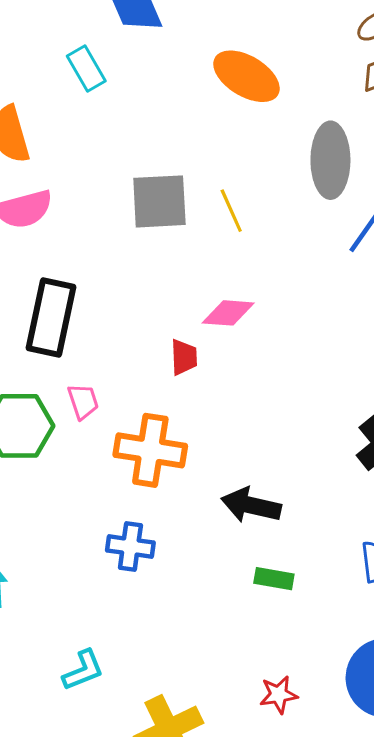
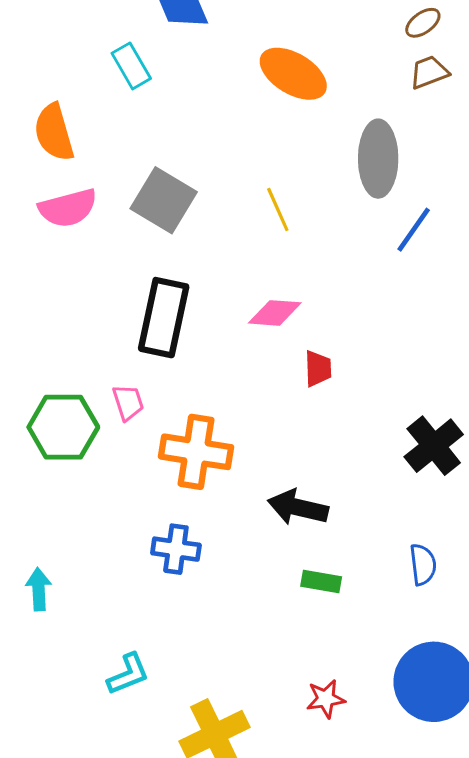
gray square: (159, 201) -> (164, 200), moved, turned 34
black rectangle: (51, 317) -> (164, 318), moved
red trapezoid: (184, 357) -> (318, 368), moved

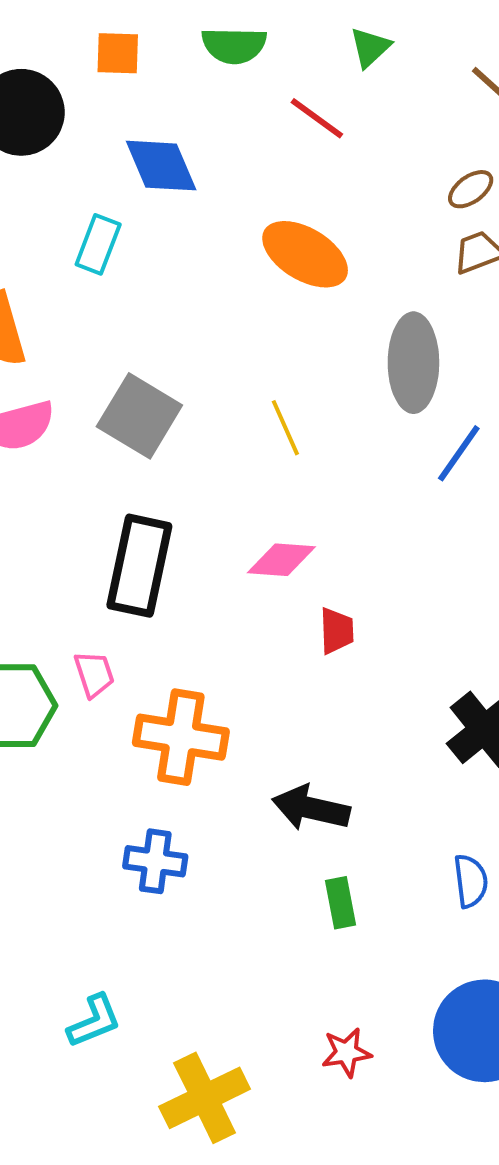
cyan rectangle: (131, 66) -> (98, 244), turned 51
green rectangle: (321, 581) -> (341, 903), turned 69

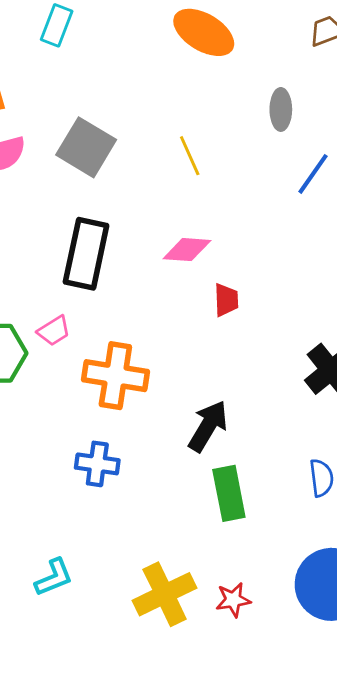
gray ellipse: (413, 363) -> (281, 109), size x0.6
pink trapezoid: (94, 674) -> (54, 331), turned 76
black arrow: (311, 808) -> (208, 426), turned 108
green rectangle: (341, 903) -> (229, 493), size x1.5
yellow cross: (205, 1098) -> (165, 594), moved

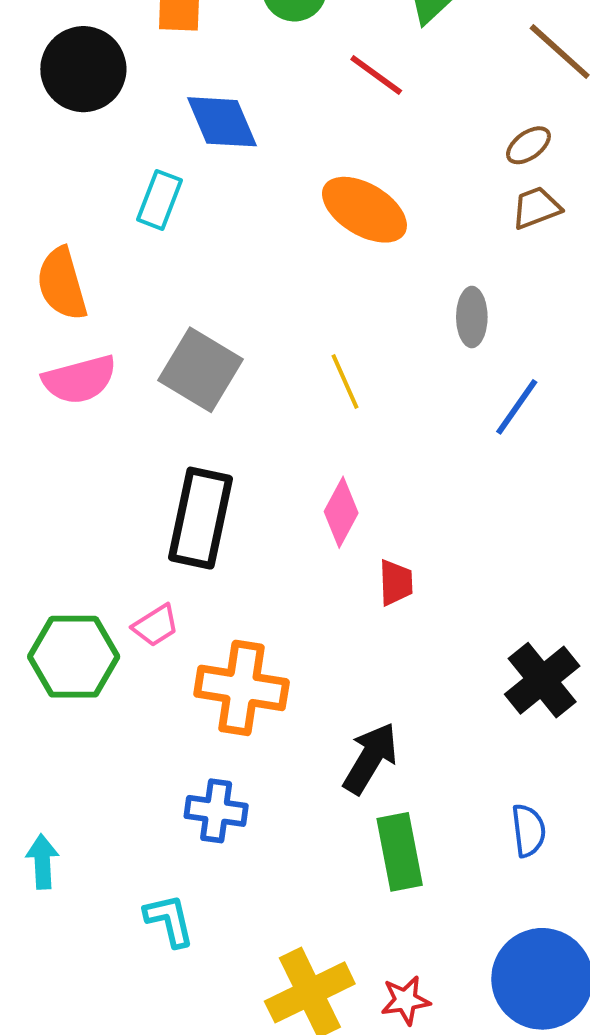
pink diamond: (187, 250) -> (341, 512), turned -66
cyan L-shape: (54, 577) -> (169, 920), moved, turned -81

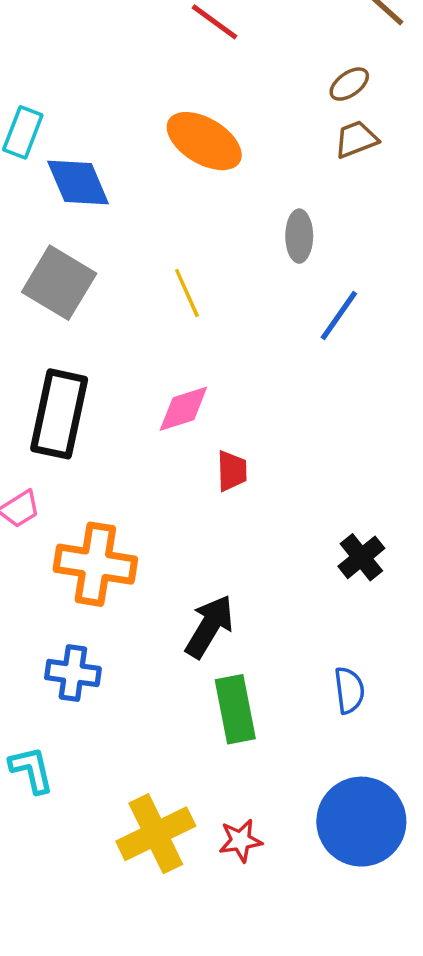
blue diamond: (222, 122) -> (78, 182), moved
pink diamond: (341, 512) -> (183, 409), turned 44
black cross: (542, 680) -> (361, 557), size x0.7

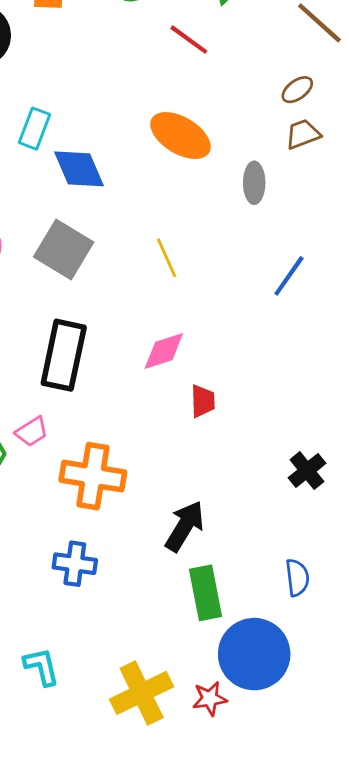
gray ellipse: (299, 236) -> (254, 183), moved
cyan L-shape: (31, 770) -> (41, 667), moved
blue circle: (361, 822) -> (254, 654), moved

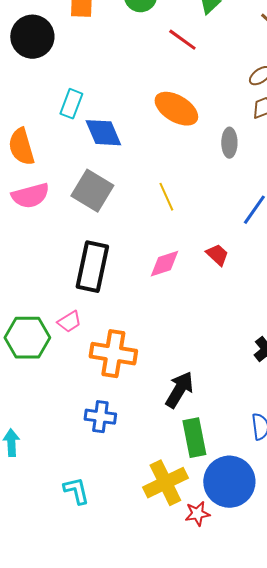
red trapezoid: (203, 401) -> (217, 255), moved, turned -45
yellow cross: (142, 693) -> (165, 483), moved

